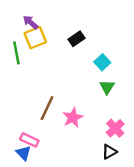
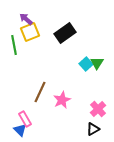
black rectangle: (76, 39) -> (65, 33), size x1.5
cyan square: (102, 62) -> (86, 64), moved
green triangle: (107, 87) -> (97, 63), moved
pink rectangle: (29, 140) -> (25, 119), turned 35

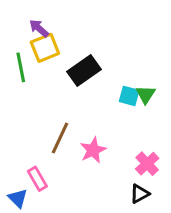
black rectangle: (65, 33) -> (84, 70), moved
cyan square: (86, 64) -> (129, 96), turned -32
blue triangle: (20, 130) -> (18, 198), moved

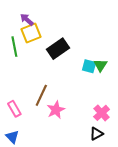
pink star: (93, 150) -> (56, 110), moved
pink rectangle: (37, 179) -> (14, 109), moved

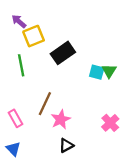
purple arrow: (27, 20) -> (19, 21), moved
green line: (14, 47) -> (21, 65), moved
black triangle: (96, 134) -> (66, 145), moved

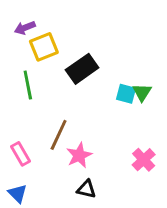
purple arrow: (19, 21) -> (25, 28), turned -63
black triangle: (66, 145) -> (86, 189), turned 42

